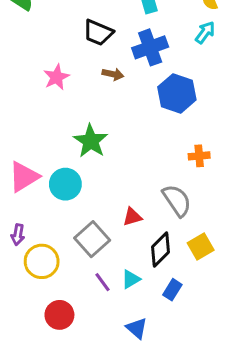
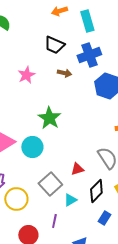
cyan triangle: (131, 279) -> (70, 200), moved
purple line: (103, 282) -> (54, 221), moved, turned 48

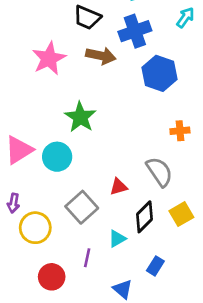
brown arrow: (64, 73) -> (101, 56), size x1.5
pink star: (26, 75) -> (49, 58), size x1.4
cyan triangle: (70, 200) -> (117, 239), moved
blue rectangle: (104, 218) -> (155, 266), moved

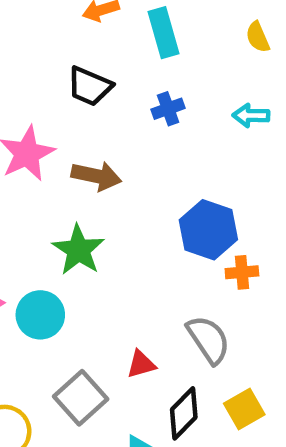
cyan arrow: (185, 17) -> (251, 115), moved, turned -125
blue cross: (135, 31) -> (168, 109), size x0.6
brown arrow: (101, 56) -> (96, 176), moved
blue hexagon: (159, 73) -> (208, 230), moved

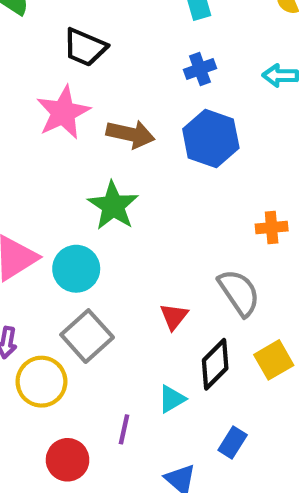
black trapezoid: (90, 86) -> (85, 47), moved
blue hexagon: (208, 230) -> (211, 138), moved
red triangle: (141, 364) -> (174, 316), turned -36
gray square: (81, 398) -> (87, 336), moved

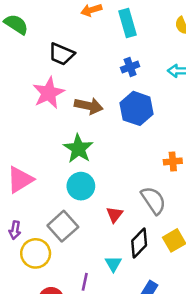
cyan circle: (76, 269) -> (81, 186), moved
cyan triangle: (172, 399) -> (113, 264), turned -30

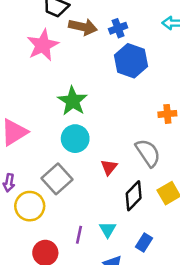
blue cross: (130, 67) -> (118, 28), moved
brown arrow: (89, 106) -> (83, 27), moved
cyan triangle: (113, 264) -> (108, 229), moved

